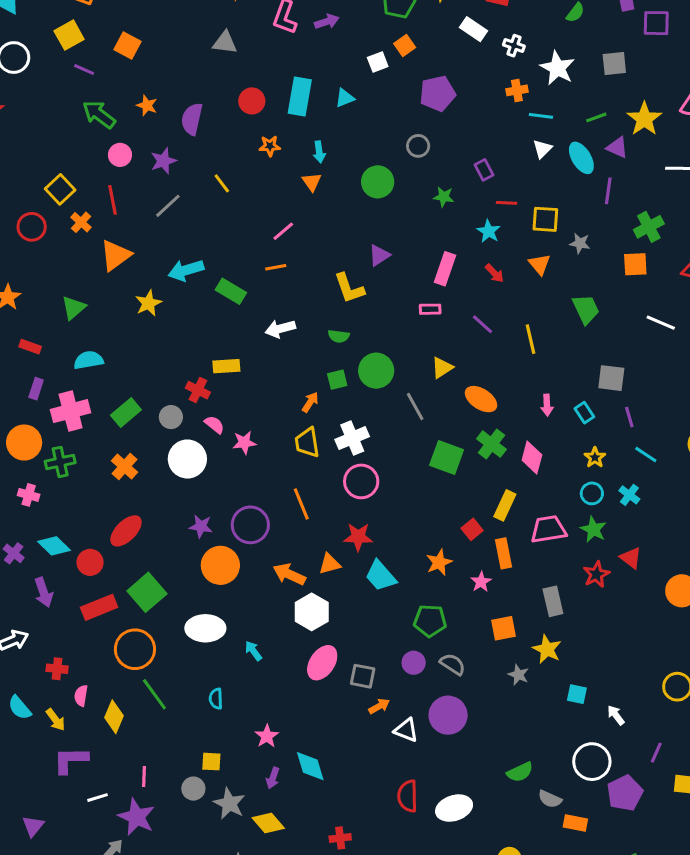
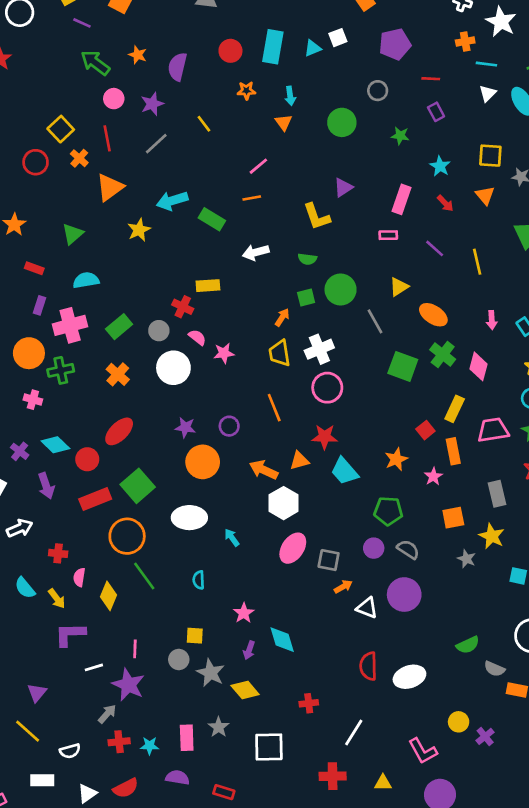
white square: (378, 62) -> (338, 38), moved
red line: (506, 203) -> (431, 79), moved
purple circle: (250, 525) -> (229, 426), size x0.6

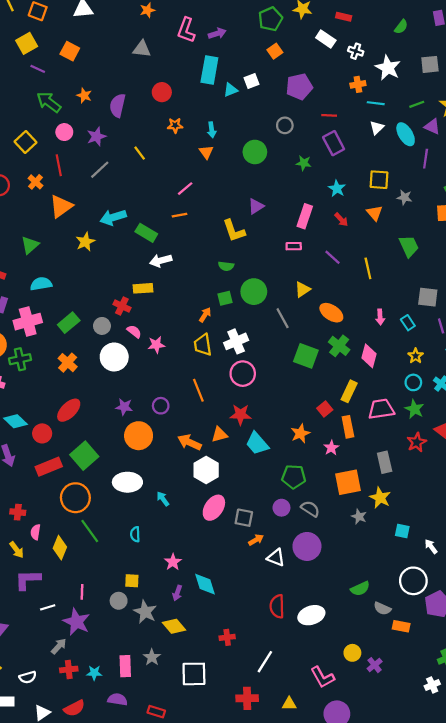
cyan rectangle: (273, 47) -> (209, 70), moved
purple rectangle: (436, 112) -> (334, 143), size x1.5
yellow square: (61, 129) -> (26, 142), moved
white arrow: (256, 252) -> (161, 261), moved
orange square: (453, 518) -> (348, 482), size x1.4

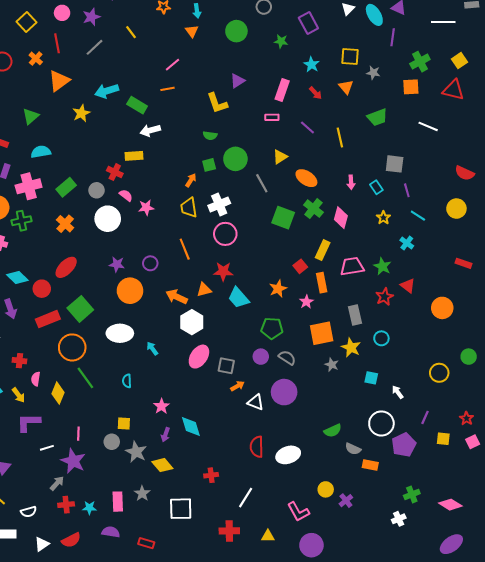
green trapezoid: (409, 246) -> (377, 117), turned 95
cyan circle: (413, 382) -> (381, 338), moved

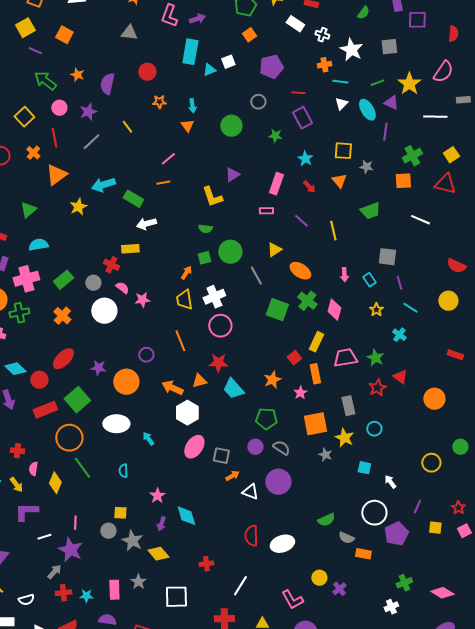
purple star: (117, 264) -> (98, 368), moved

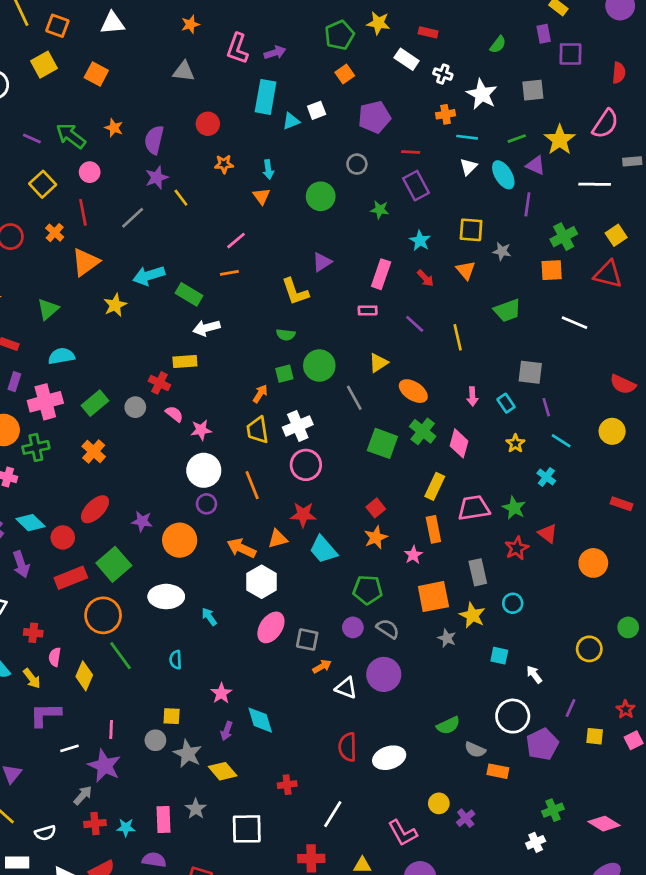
purple line: (35, 51) -> (32, 139), moved
purple star: (88, 112) -> (157, 177), moved
white circle: (104, 311) -> (204, 470), moved
red square: (294, 358) -> (376, 508), moved

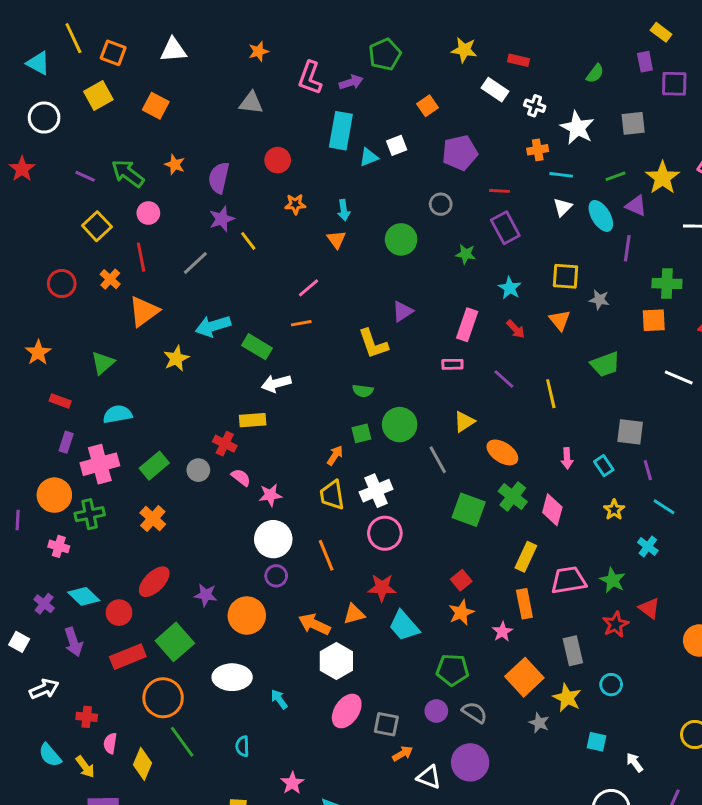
green pentagon: (339, 35) -> (385, 54), moved
green cross: (564, 237) -> (667, 284), turned 30
orange square: (433, 597) -> (524, 677), turned -32

